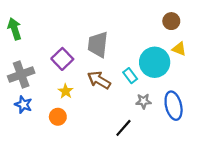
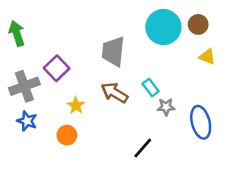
purple square: (62, 59) -> (57, 68), moved
cyan circle: (155, 62) -> (163, 27), moved
gray star: (143, 101) -> (166, 107), moved

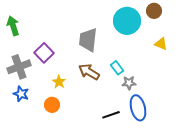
brown circle: (198, 24) -> (154, 11), moved
blue ellipse: (201, 122) -> (138, 108), moved
black line: (143, 148) -> (111, 115), turned 30

